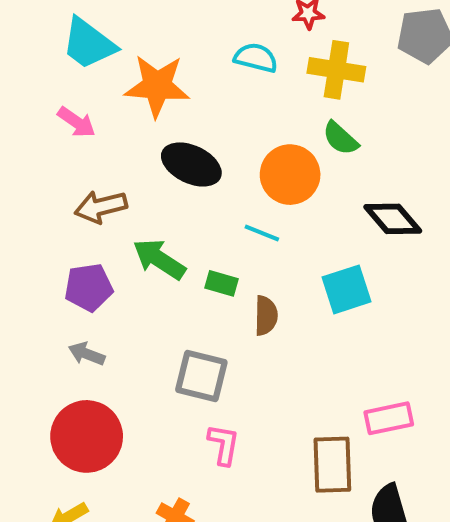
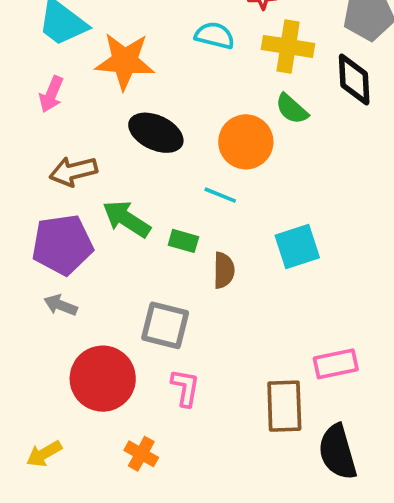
pink arrow: (77, 122) -> (51, 94), turned 78
black diamond: (393, 219) -> (354, 80), moved, turned 38
purple pentagon: (89, 287) -> (62, 245), size x1.4
red circle: (87, 436) -> (103, 379), moved

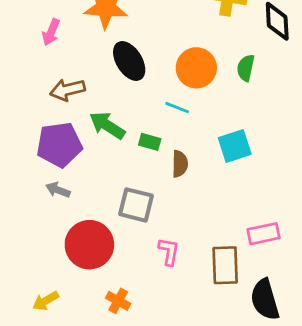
green semicircle: (292, 109) -> (246, 68), moved, turned 60
black ellipse: (156, 133) -> (129, 61), turned 33
pink L-shape: (185, 388) -> (169, 252), moved

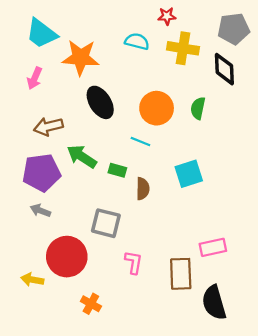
yellow arrow: (46, 301) -> (32, 280), moved, turned 40

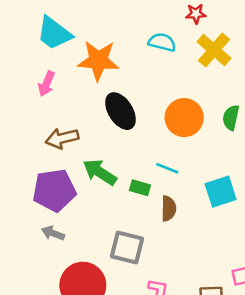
yellow cross: (183, 48) -> (214, 50), turned 32
cyan line: (140, 142) -> (167, 168), moved

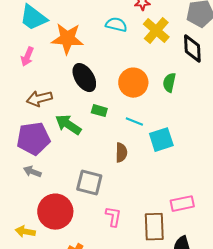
cyan line: (167, 168) -> (134, 122), moved
green rectangle: (140, 188) -> (99, 111), moved

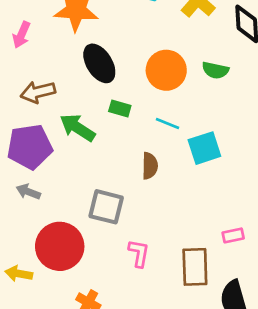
green semicircle: (169, 83) -> (215, 70), turned -90
pink rectangle: (182, 204) -> (233, 235), size x0.7

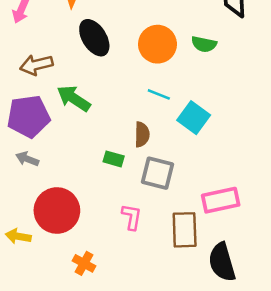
green rectangle: (120, 108) -> (114, 159), moved
cyan square: (204, 148) -> (194, 118), turned -36
gray square: (106, 207) -> (157, 173), moved
pink rectangle: (233, 235) -> (221, 200), size x1.8

